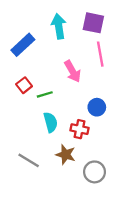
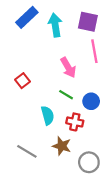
blue rectangle: (23, 45) -> (27, 17), moved
green line: (45, 94) -> (66, 95), moved, turned 48

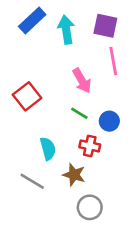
red square: (22, 81) -> (27, 96), size x1.5
cyan semicircle: (48, 115) -> (48, 149), moved
gray circle: (89, 162) -> (90, 207), moved

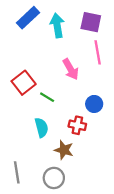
green line: (79, 113) -> (47, 97), moved
gray line: (32, 181) -> (17, 172), moved, turned 50
gray circle: (90, 207) -> (54, 178), moved

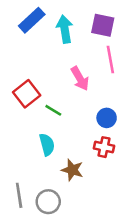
red cross: (77, 125) -> (104, 147), moved
gray circle: (54, 178) -> (48, 202), moved

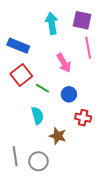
blue rectangle: (32, 20) -> (18, 46), moved, turned 65
blue circle: (107, 118) -> (69, 94), moved

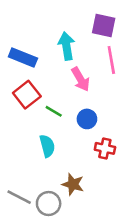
cyan arrow: (52, 23) -> (66, 46), moved
brown star: (58, 136) -> (73, 184), moved
gray line: (15, 156) -> (19, 197), turned -54

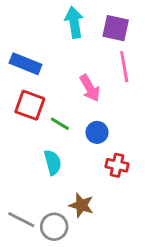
cyan arrow: (66, 46) -> (74, 22), moved
red square: (27, 95) -> (30, 105), turned -32

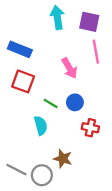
green line: (60, 124) -> (51, 103), moved

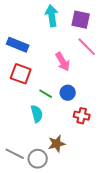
pink line: (96, 52) -> (87, 47), turned -35
brown star: (63, 159) -> (57, 144), turned -30

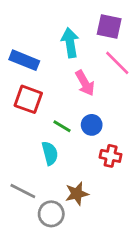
cyan arrow: (52, 16) -> (70, 43), moved
gray line: (15, 154) -> (23, 191), moved

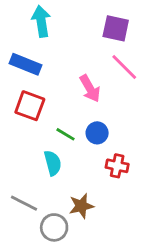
cyan arrow: (70, 43) -> (41, 21), moved

